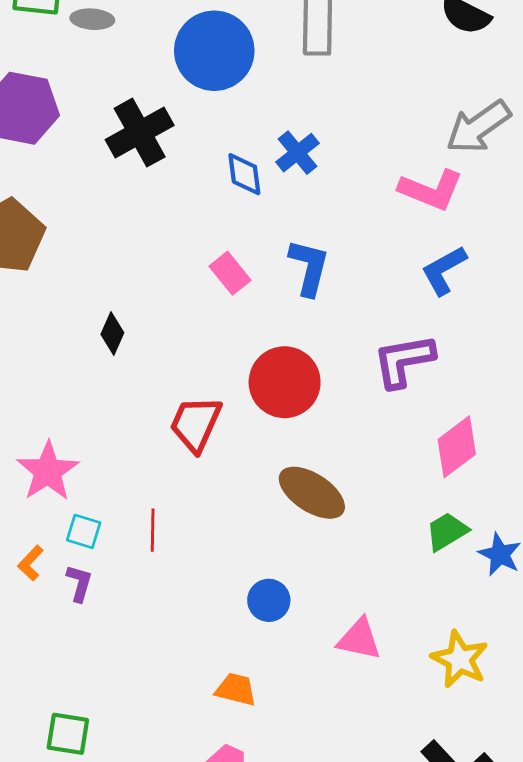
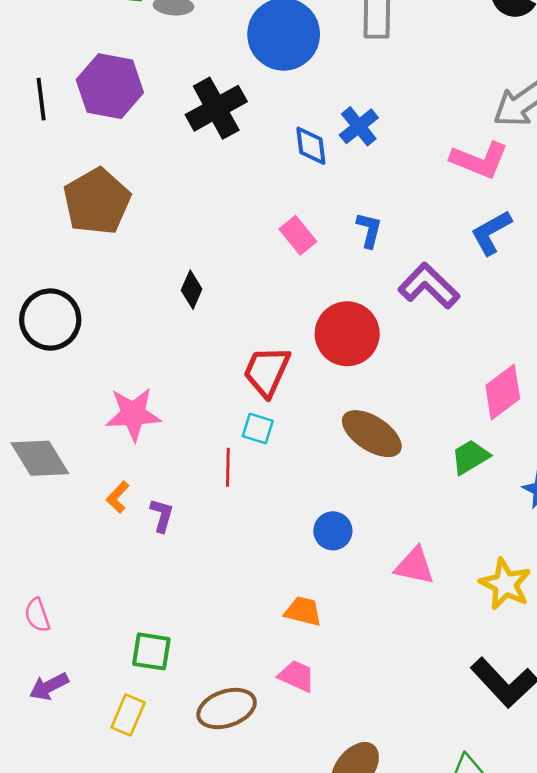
blue L-shape: (309, 267) -> (369, 230), size x0.7
purple L-shape: (404, 361) -> (429, 286), moved, turned 54
pink star: (48, 471) -> (133, 414), turned 30
cyan square: (84, 531) -> (258, 428), moved
green trapezoid: (447, 531) -> (470, 457), moved

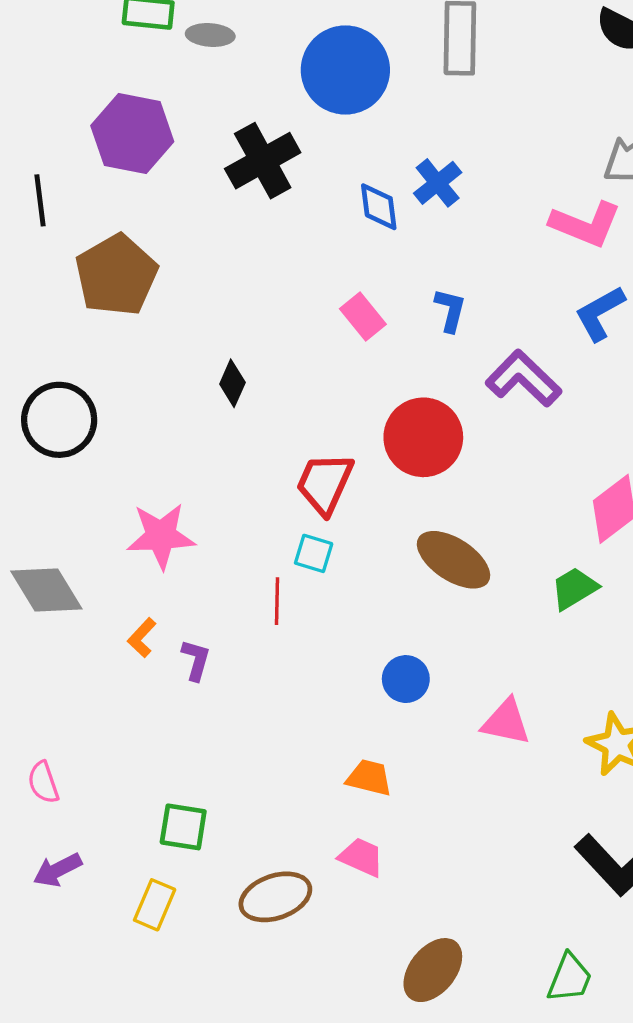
black line: (41, 99) -> (40, 200), moved

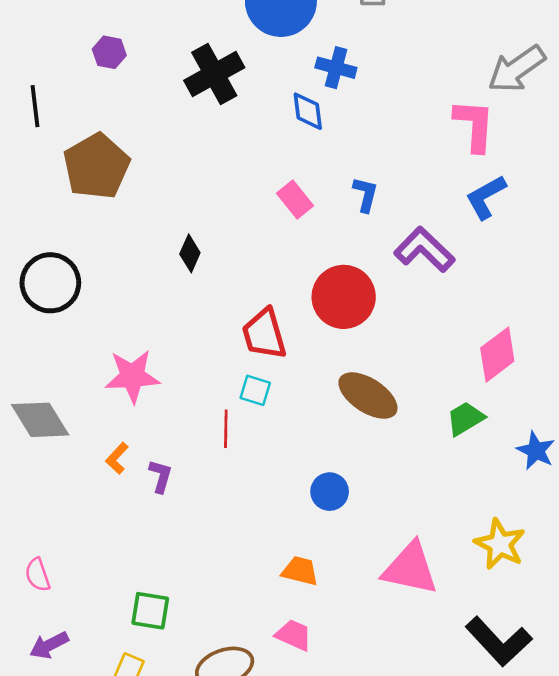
purple hexagon: (132, 134) -> (109, 52), size x0.5
blue cross: (438, 183) -> (336, 68), moved, turned -36
pink L-shape: (585, 224) -> (474, 125), turned -108
red trapezoid: (325, 483) -> (264, 334), turned -40
pink triangle: (506, 722) -> (410, 568), moved, size x1.4

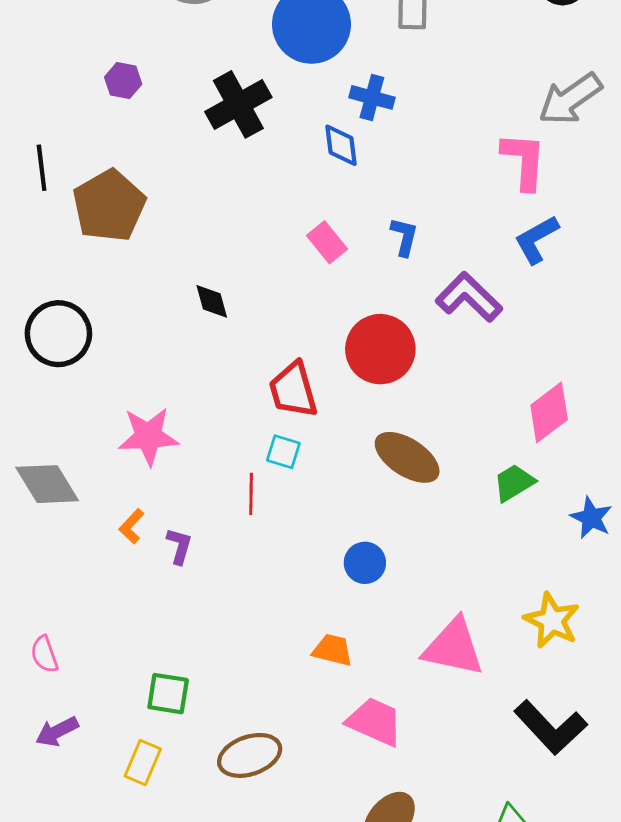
black line: (35, 106) -> (42, 168), moved
black diamond: (190, 253) -> (212, 301), turned -39
pink trapezoid: (294, 635) -> (375, 722), moved, size x1.4

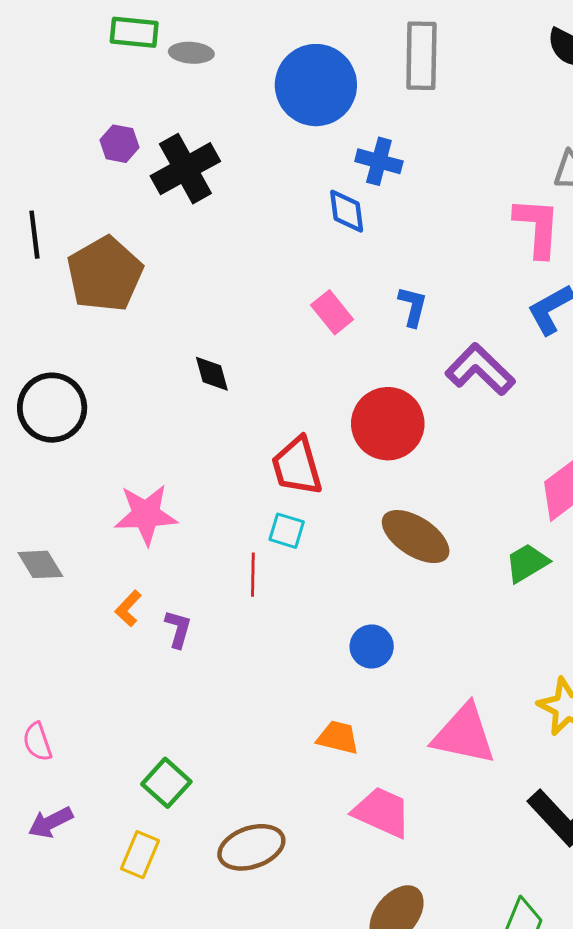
black cross: (238, 104) -> (185, 169), moved
gray diamond: (47, 484) -> (40, 564), size x0.7
green square: (168, 694) -> (166, 783), turned 33

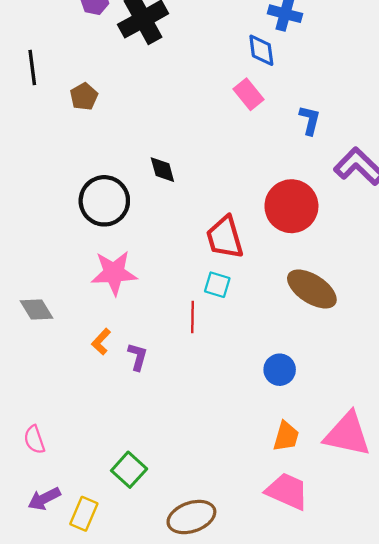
brown pentagon: (105, 274) -> (84, 96), size x0.5
pink rectangle: (332, 312) -> (248, 94), moved
black circle: (52, 408) -> (104, 201), moved
orange trapezoid: (338, 737) -> (286, 436), moved, turned 92
yellow rectangle: (140, 855) -> (84, 514), moved

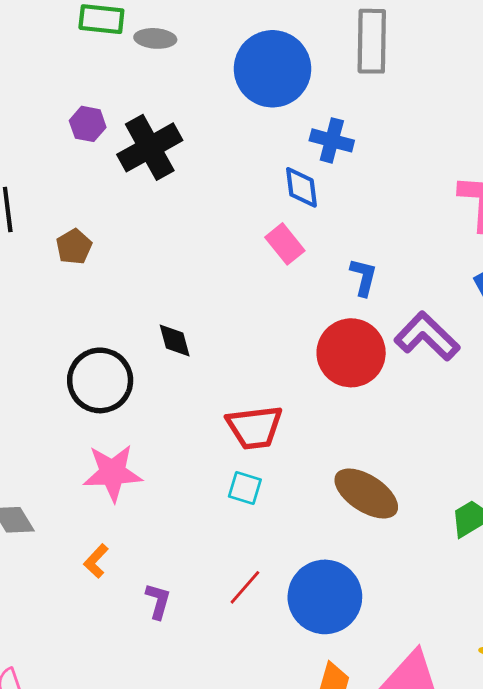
red circle: (291, 206) -> (351, 353), moved
red trapezoid: (225, 237) -> (255, 427), turned -81
red line: (193, 317) -> (245, 587), moved, turned 40
purple L-shape: (138, 357) -> (158, 601), moved
blue circle: (280, 370) -> (325, 597), size x1.8

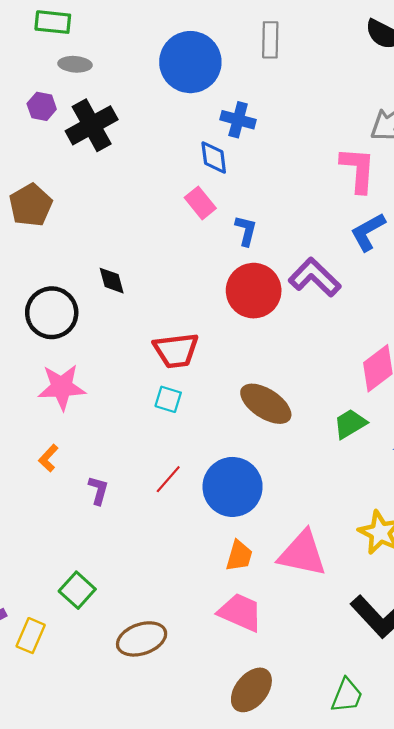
gray ellipse: (155, 38) -> (75, 64), moved
gray rectangle: (372, 41) -> (270, 40), size x0.7
brown pentagon: (74, 247) -> (31, 205), size x1.5
blue L-shape: (364, 277) -> (246, 231), moved

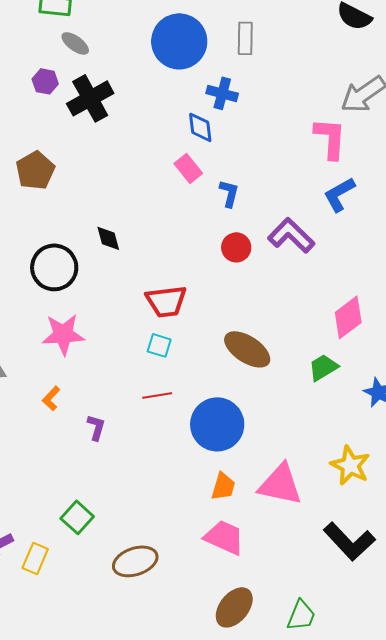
gray rectangle: (270, 40) -> (245, 38), moved
gray ellipse: (75, 64) -> (75, 43), turned 32
red circle: (254, 291) -> (236, 247), size x0.6
red line: (168, 479) -> (157, 395), moved, turned 40
green trapezoid: (347, 696) -> (301, 615), moved

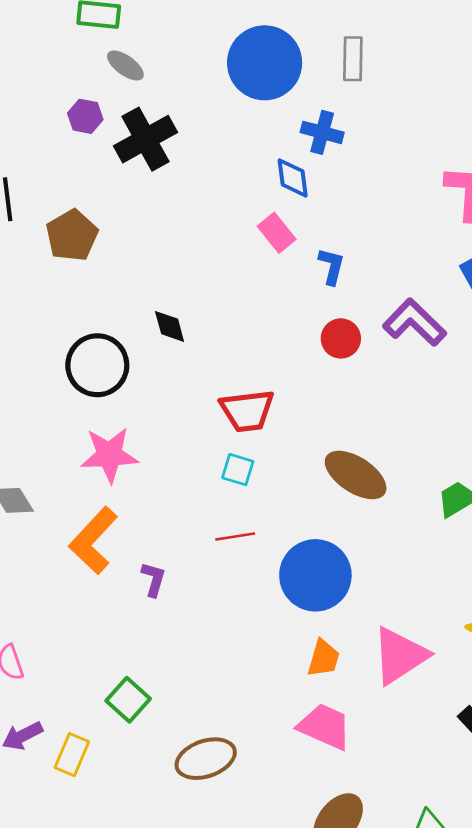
orange L-shape: (51, 398) -> (93, 541), size x2.0
pink triangle: (280, 484) -> (400, 656), turned -45

